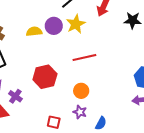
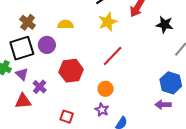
purple circle: (54, 26) -> (47, 45), moved
red line: (84, 57) -> (113, 56), turned -40
red square: (54, 122) -> (67, 117), moved

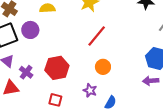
red hexagon: (71, 71) -> (57, 68), moved
orange circle: (106, 89) -> (103, 67), moved

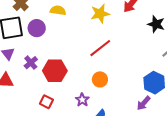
purple cross: (26, 72) -> (31, 63), moved
purple arrow: (151, 81) -> (144, 103), turned -56

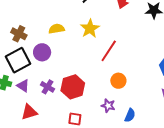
yellow star: (100, 14) -> (90, 29), moved

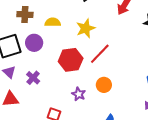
brown cross: (19, 34) -> (25, 15), moved, turned -35
red hexagon: (73, 87) -> (71, 60), moved
purple star: (108, 106) -> (79, 94), moved

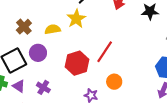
brown cross: (25, 15) -> (24, 27), turned -35
yellow star: (86, 28) -> (76, 19), moved

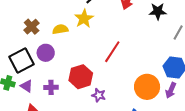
red hexagon: (77, 63) -> (81, 77), moved
orange circle: (114, 82) -> (147, 87), moved, size x1.6
purple cross: (43, 87) -> (51, 87), turned -32

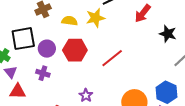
purple circle: (46, 53) -> (47, 49), moved
red hexagon: (81, 77) -> (75, 50), moved
purple triangle: (27, 86) -> (11, 72), moved

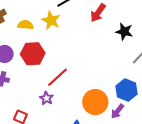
yellow star: (95, 18) -> (51, 20), turned -30
red line: (112, 58) -> (58, 77), moved

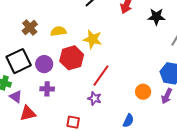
yellow star: (51, 20) -> (93, 39), moved
orange circle: (95, 102) -> (143, 92), size x0.6

